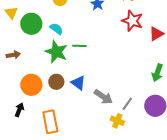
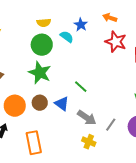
green circle: (31, 24) -> (42, 45), moved
cyan semicircle: (56, 29) -> (67, 37), moved
green line: (79, 46) -> (81, 87), moved, turned 40
yellow cross: (117, 121) -> (89, 142), moved

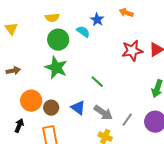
yellow semicircle: (44, 23) -> (52, 18), moved
red star: (116, 42) -> (132, 51), moved, turned -30
brown circle: (40, 103) -> (51, 108), moved
blue triangle: (62, 104) -> (78, 108), moved

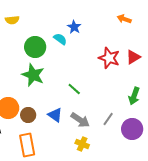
orange arrow: (126, 13) -> (124, 19), moved
yellow semicircle: (52, 18) -> (12, 20), moved
red star: (132, 51) -> (109, 58), turned 30
gray line: (127, 120) -> (108, 119), moved

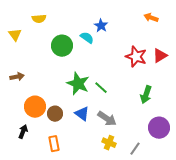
green star: (33, 75) -> (78, 84), moved
green arrow: (134, 96) -> (146, 95), moved
gray line: (108, 119) -> (135, 149), moved
orange rectangle: (27, 145) -> (54, 144), size x0.7

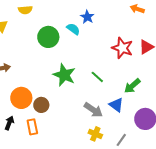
green line: (101, 88) -> (97, 77), moved
green arrow: (146, 95) -> (132, 86), turned 30
blue triangle: (82, 114) -> (116, 105), moved
orange rectangle: (54, 144) -> (32, 127), moved

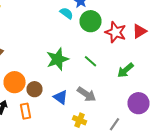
green circle: (48, 37) -> (90, 21), moved
green star: (64, 75) -> (58, 59), turned 30
blue triangle: (116, 105) -> (60, 97), moved
yellow cross: (95, 134) -> (80, 120), moved

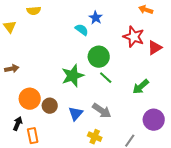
green circle: (90, 21) -> (99, 57), moved
red star: (116, 32) -> (134, 37), moved
blue triangle: (60, 97) -> (76, 114), turned 35
orange rectangle: (26, 111) -> (33, 136), moved

